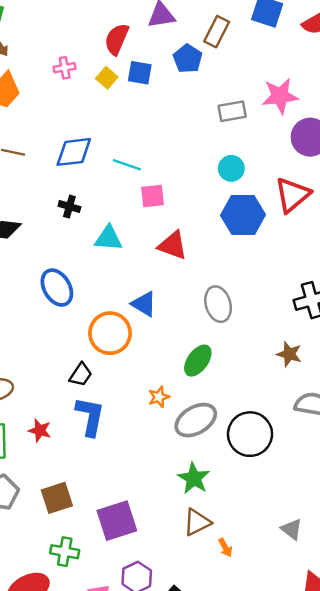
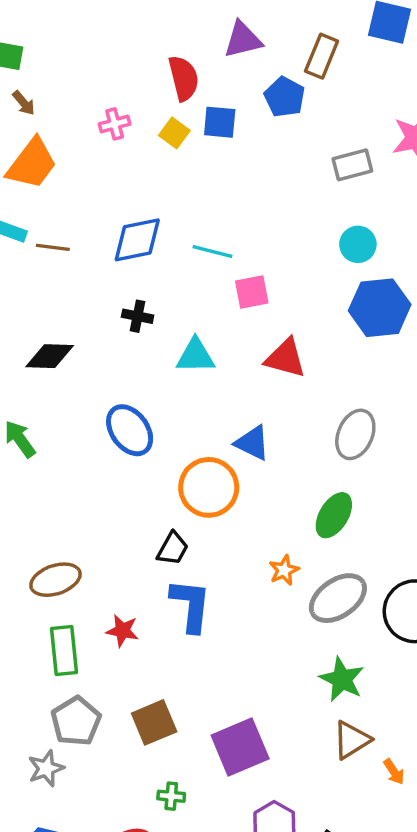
red semicircle: (117, 39) -> (184, 78), turned 148
gray ellipse: (218, 304) -> (355, 434), turned 44
green cross: (65, 552) -> (171, 796), size x0.7

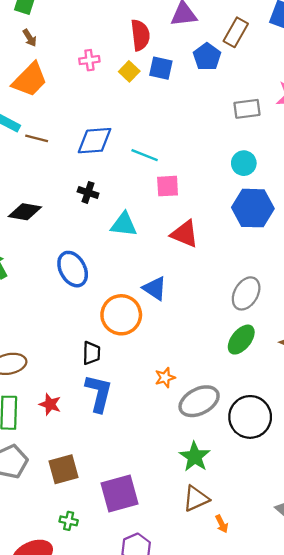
gray ellipse: (355, 434) -> (246, 293), moved
green ellipse: (334, 515) -> (241, 340), moved
black trapezoid: (173, 549) -> (91, 353), turned -35

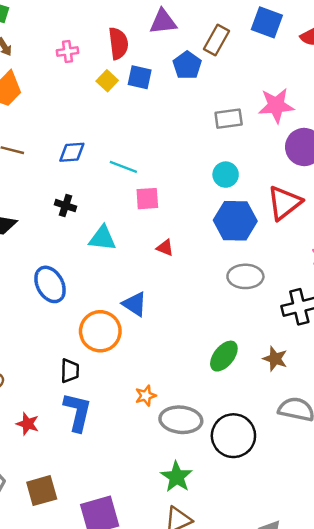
pink cross: (89, 60) -> (68, 52), moved
blue diamond: (95, 141) -> (72, 152), size x0.7
red triangle: (185, 234) -> (165, 248), size x0.6
gray ellipse: (246, 293) -> (245, 276), moved, turned 60
gray ellipse: (199, 401) -> (181, 420), turned 33

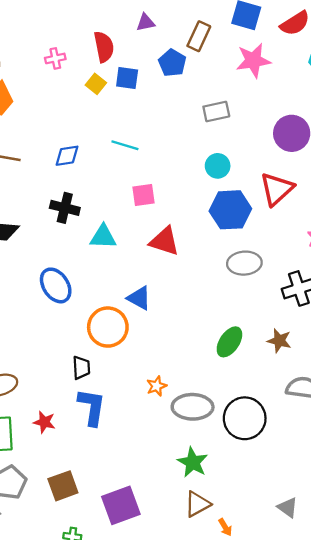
purple triangle: (163, 22) -> (146, 22), size x0.7
pink star: (276, 105) -> (253, 60), moved
cyan line: (123, 167) -> (125, 145), moved
black cross: (66, 206) -> (65, 208), size x1.4
red triangle: (165, 248) -> (164, 241), size x1.8

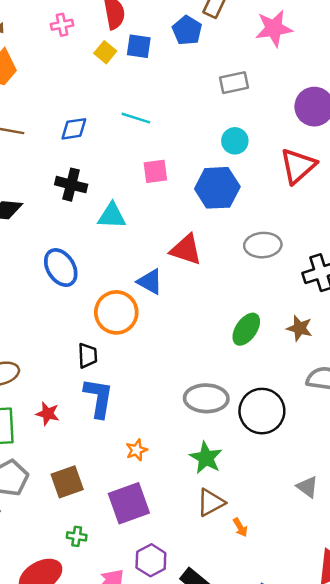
blue hexagon: (230, 210) -> (217, 188), moved
red triangle: (164, 241) -> (186, 250), moved
orange star: (157, 386) -> (137, 450), moved
gray triangle: (288, 507) -> (307, 487), moved

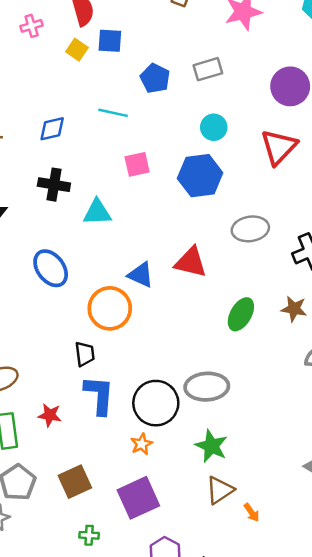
blue pentagon: (187, 30) -> (155, 78), moved
red triangle: (186, 250) -> (191, 262), moved
black circle: (262, 411) -> (156, 403), moved

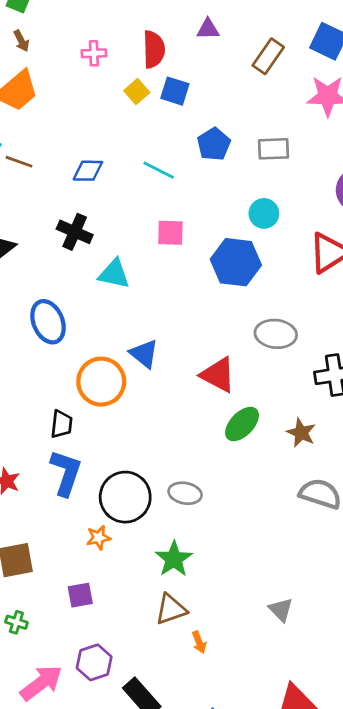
red triangle: (191, 262) -> (218, 375), moved
gray ellipse: (207, 387) -> (185, 493), size x0.7
purple square: (138, 498) -> (80, 595), size x0.6

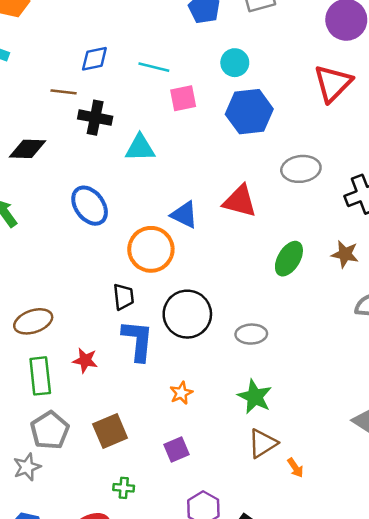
brown line: (19, 162) -> (64, 92), moved
cyan line: (159, 170) -> (154, 67), moved
cyan circle: (264, 213) -> (235, 63), moved
red triangle: (218, 375) -> (240, 201), moved
black circle: (125, 497) -> (187, 314), moved

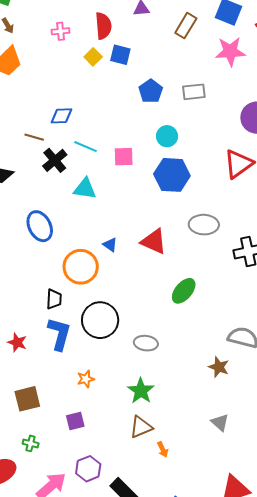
cyan line: (154, 67) -> (85, 147), moved
black cross: (95, 118) -> (55, 160), turned 30
blue triangle: (184, 215) -> (110, 245), size x0.7
brown star: (345, 254) -> (219, 367), moved

